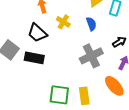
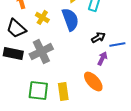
blue semicircle: (91, 24) -> (70, 19), size x1.6
gray cross: (91, 56) -> (41, 51), moved

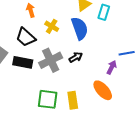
black arrow: (98, 37) -> (76, 57), moved

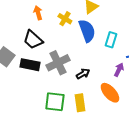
cyan rectangle: (104, 12) -> (111, 40), moved
yellow cross: (52, 26) -> (65, 19), moved
black arrow: (76, 57) -> (83, 74), moved

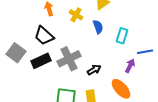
blue semicircle: (87, 31) -> (98, 27), size x0.6
black rectangle: (30, 65) -> (41, 61), turned -36

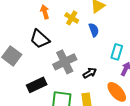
cyan rectangle: (122, 36) -> (117, 52), moved
black rectangle: (41, 61) -> (37, 85), moved

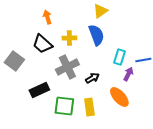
yellow cross: (72, 18) -> (69, 38), moved, turned -32
blue semicircle: (94, 30) -> (96, 35), size x1.5

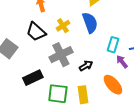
yellow cross: (69, 38) -> (63, 26), turned -32
purple arrow: (128, 74) -> (122, 62), turned -64

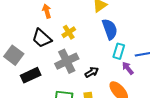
blue semicircle: (90, 23) -> (110, 29), moved
black rectangle: (33, 78) -> (31, 75), moved

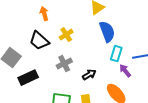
gray cross: (67, 61) -> (64, 64), size x0.7

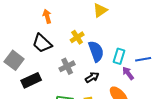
blue semicircle: (107, 32) -> (96, 51), moved
yellow cross: (66, 35) -> (77, 37), moved

